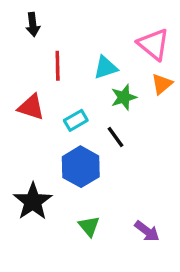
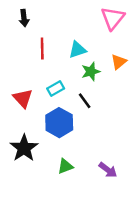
pink triangle: (154, 44) -> (113, 18), moved, turned 30
red triangle: (31, 107) -> (23, 98), moved, turned 30
green triangle: (89, 226) -> (65, 166), turned 49

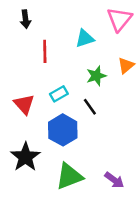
cyan triangle: (77, 50) -> (85, 38), moved
green triangle: (65, 166) -> (69, 176), size x1.6

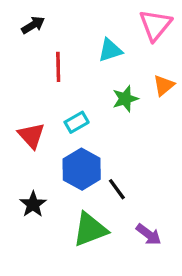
black arrow: (25, 19) -> (33, 25), turned -114
black line: (90, 107) -> (117, 189), moved
black star: (25, 157) -> (33, 204), size x0.7

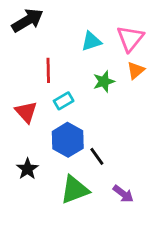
black arrow: (33, 25) -> (28, 20), size x1.6
pink triangle: (155, 25) -> (130, 38), moved
red line: (58, 67) -> (48, 70), moved

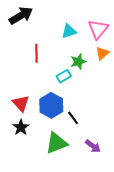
cyan rectangle: (64, 101) -> (64, 76), moved
red triangle: (26, 112) -> (21, 103), moved

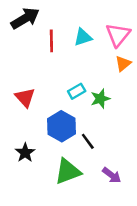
red line: (37, 53) -> (51, 41), moved
green star: (78, 62) -> (100, 99), moved
red triangle: (21, 103) -> (25, 97), moved

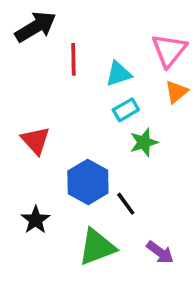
cyan triangle: (83, 37) -> (119, 74), moved
cyan rectangle: (77, 91) -> (126, 110), moved

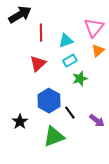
red triangle: (36, 141) -> (38, 64), moved, turned 30
purple arrow: (160, 252) -> (97, 121), moved

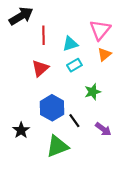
green star: (80, 79) -> (93, 92), moved

